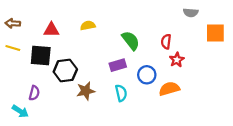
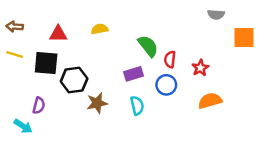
red semicircle: (166, 42) -> (170, 59), moved
orange semicircle: (169, 89) -> (210, 101), moved

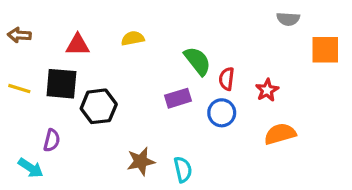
yellow line: (15, 55) -> (19, 89), moved
brown star: (97, 103) -> (141, 161), moved
cyan semicircle: (137, 105) -> (183, 169), moved

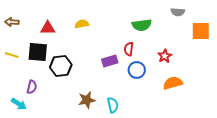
green semicircle: (197, 61) -> (142, 25), moved, turned 120
red semicircle: (227, 79) -> (129, 49), moved

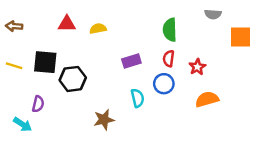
green semicircle: (142, 25) -> (170, 30), turned 96
red triangle: (48, 28) -> (67, 24), moved
red semicircle: (129, 49) -> (169, 59), moved
purple rectangle: (110, 61) -> (131, 61), moved
cyan semicircle: (113, 105) -> (137, 98), moved

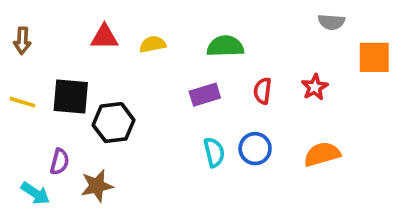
brown arrow: (14, 26) -> (22, 41), turned -91
green semicircle: (170, 30) -> (225, 46), moved, turned 90
red star: (197, 67) -> (315, 87), moved
blue circle: (164, 84) -> (255, 149), moved
brown star: (104, 120) -> (97, 186), moved

